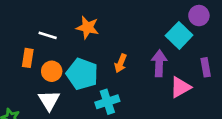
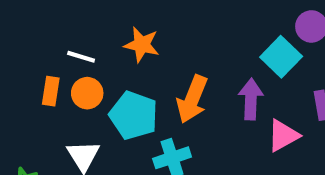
orange arrow: (121, 63) -> (192, 99), size x1.6
orange circle: (52, 71) -> (87, 93), moved

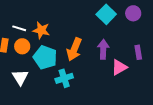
orange star: (142, 45) -> (41, 30), moved
cyan square: (281, 57) -> (106, 14), moved

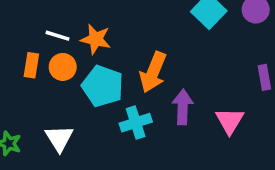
purple arrow: (103, 49) -> (183, 107), moved
pink triangle: (119, 67) -> (230, 121), moved, turned -30
white triangle: (20, 77) -> (59, 138), moved

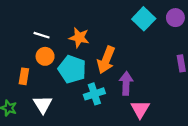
orange star: (96, 39) -> (79, 38), moved
orange rectangle: (31, 65) -> (24, 76), moved
pink triangle: (230, 121) -> (140, 109), moved

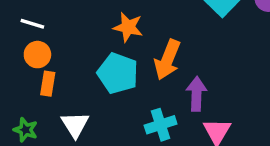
white line: (42, 35) -> (32, 24), moved
orange circle: (45, 56) -> (37, 55), moved
cyan cross: (94, 94) -> (161, 125), moved

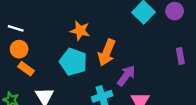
orange rectangle: (48, 84) -> (26, 69), turned -63
purple arrow: (196, 94) -> (126, 76), turned 35

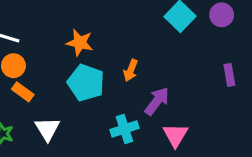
orange star: (80, 31) -> (80, 43), moved
orange arrow: (107, 53) -> (131, 70), size x0.6

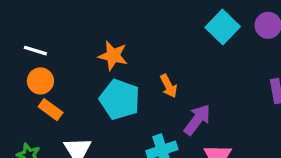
orange arrow: (131, 70) -> (169, 86), turned -50

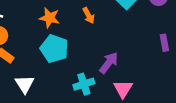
orange arrow: (169, 86) -> (89, 15), moved

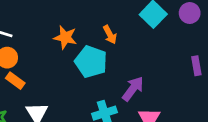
cyan pentagon: (54, 49) -> (91, 62), moved

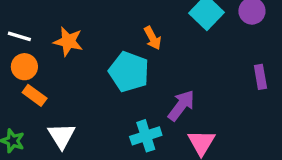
orange star: (65, 37) -> (68, 41), moved

